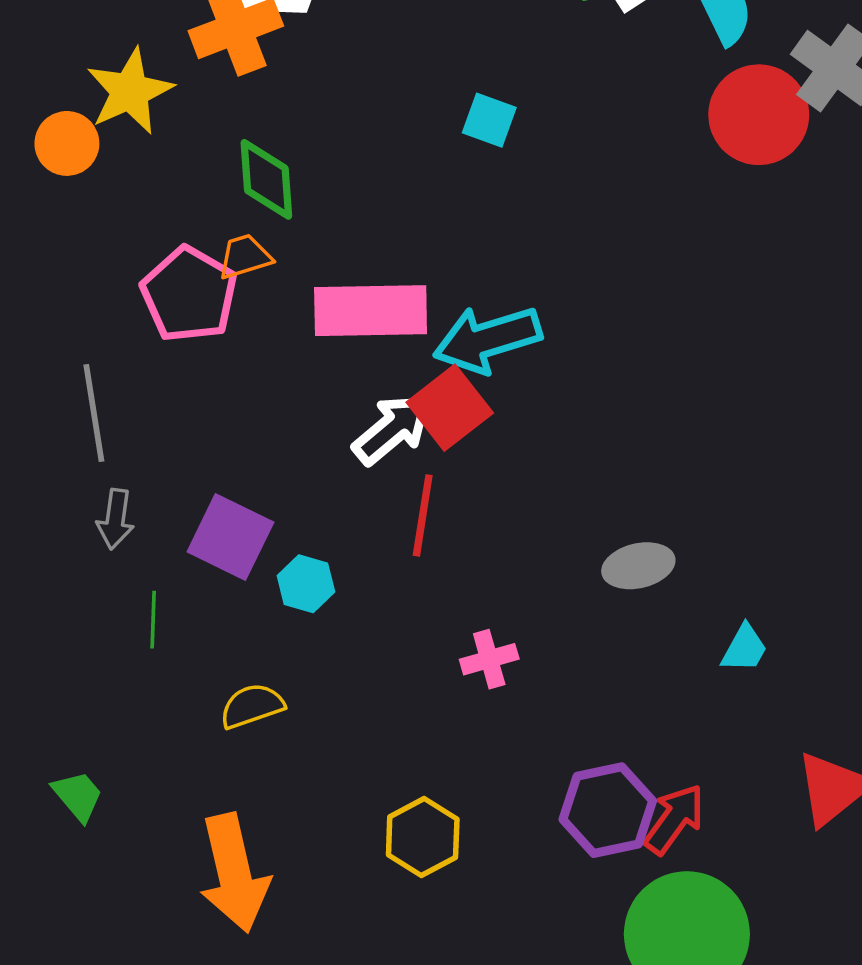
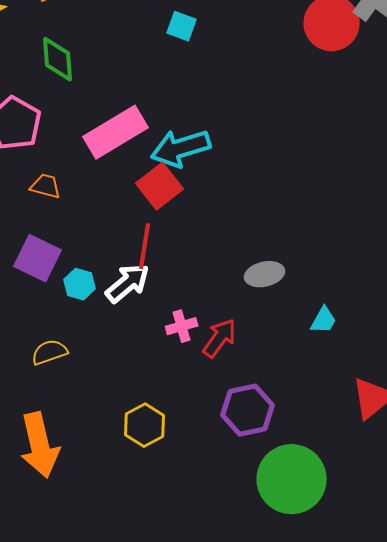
orange trapezoid: (245, 257) -> (46, 186), moved, turned 32
pink rectangle: (371, 311) -> (116, 132), turned -30
white arrow: (392, 429) -> (128, 283), moved
red arrow: (674, 819) -> (220, 338), moved

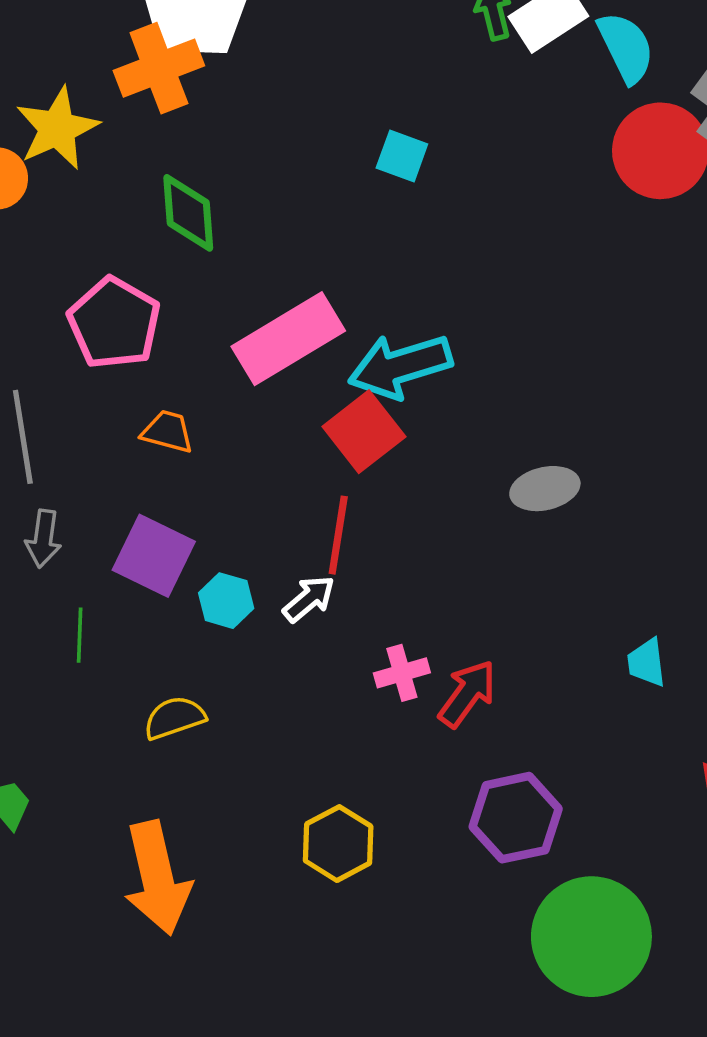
gray ellipse: (265, 274) -> (545, 489), moved
white arrow: (128, 283) -> (309, 599), size x0.7
cyan trapezoid: (324, 320) -> (647, 663), turned 144

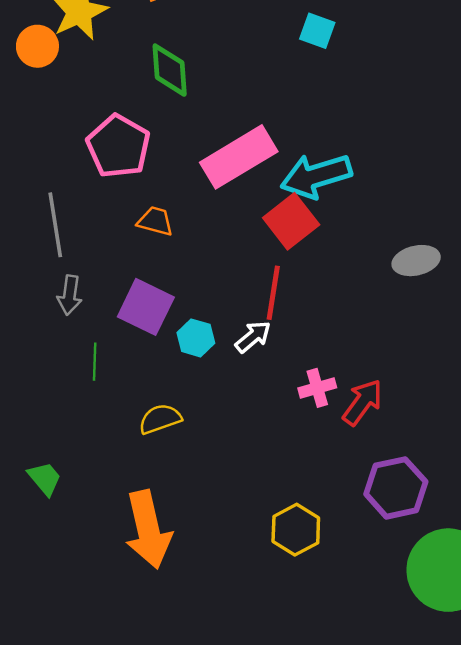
yellow hexagon: (338, 844) -> (296, 530), moved

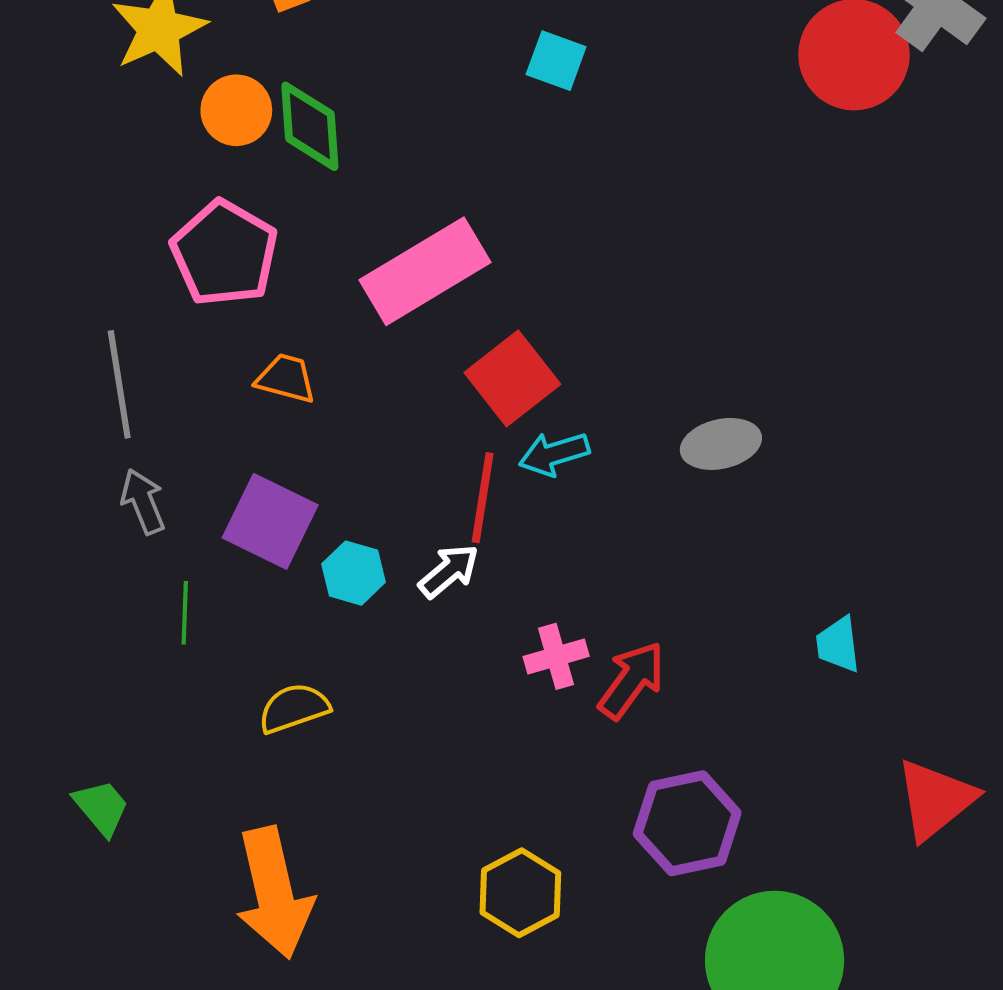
orange circle: (37, 46) -> (236, 110), moved
cyan arrow: (316, 176) -> (554, 454), moved, size x0.6
gray arrow: (70, 295) -> (143, 502), turned 150

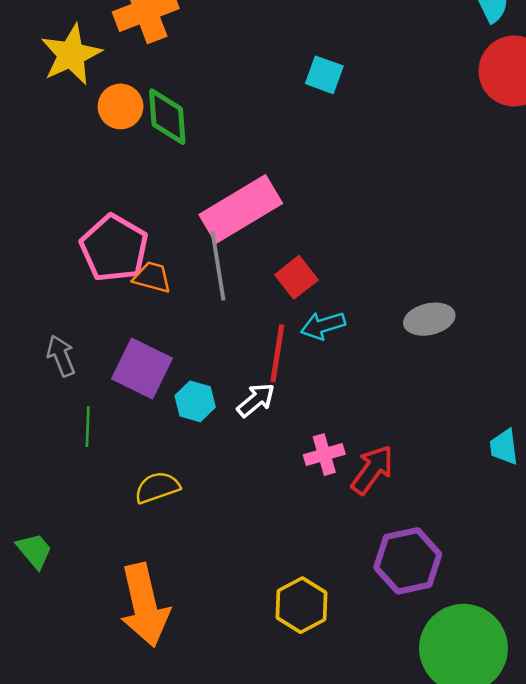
pink pentagon: (224, 253) -> (114, 248), moved
red square: (512, 378) -> (296, 277), size x0.7
gray line: (119, 384) -> (218, 266), moved

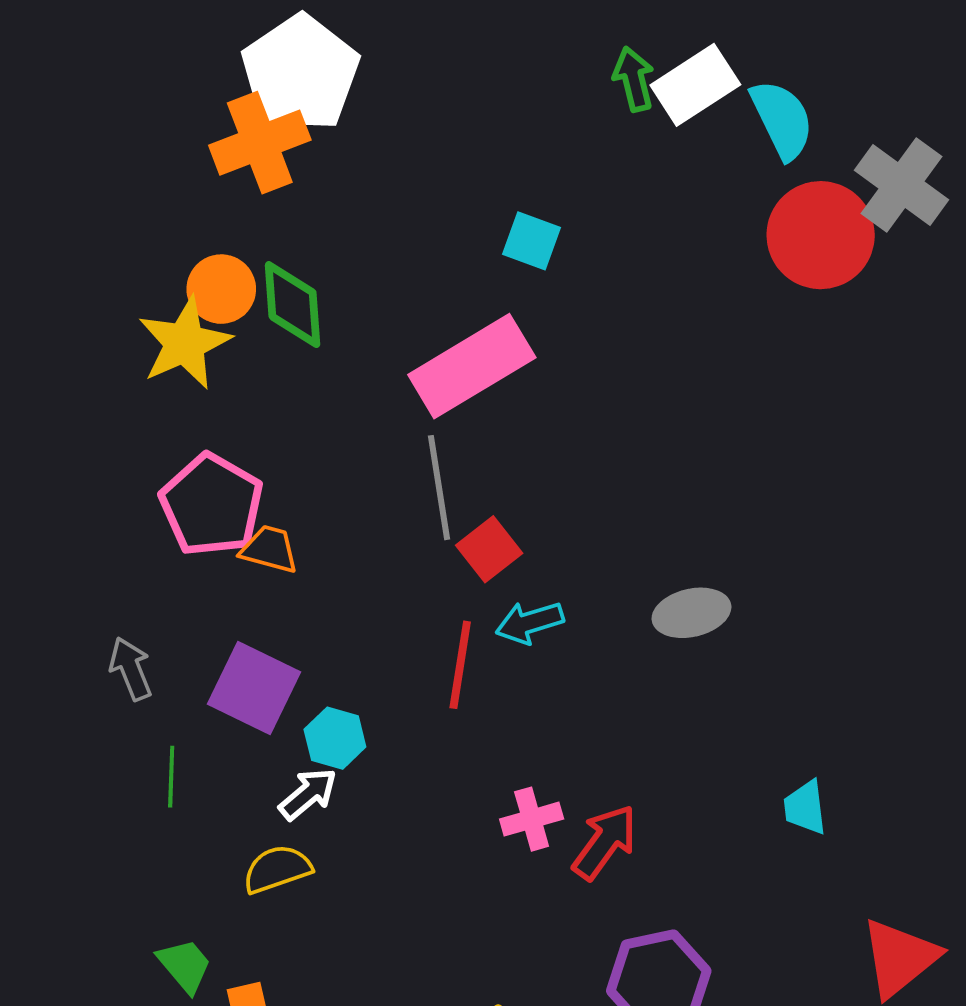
yellow star: (71, 55) -> (185, 343), moved
pink rectangle: (241, 209) -> (472, 366), moved
gray line: (218, 266) -> (439, 488), moved
white arrow: (256, 400) -> (308, 794), moved
green trapezoid: (34, 551) -> (185, 965), moved

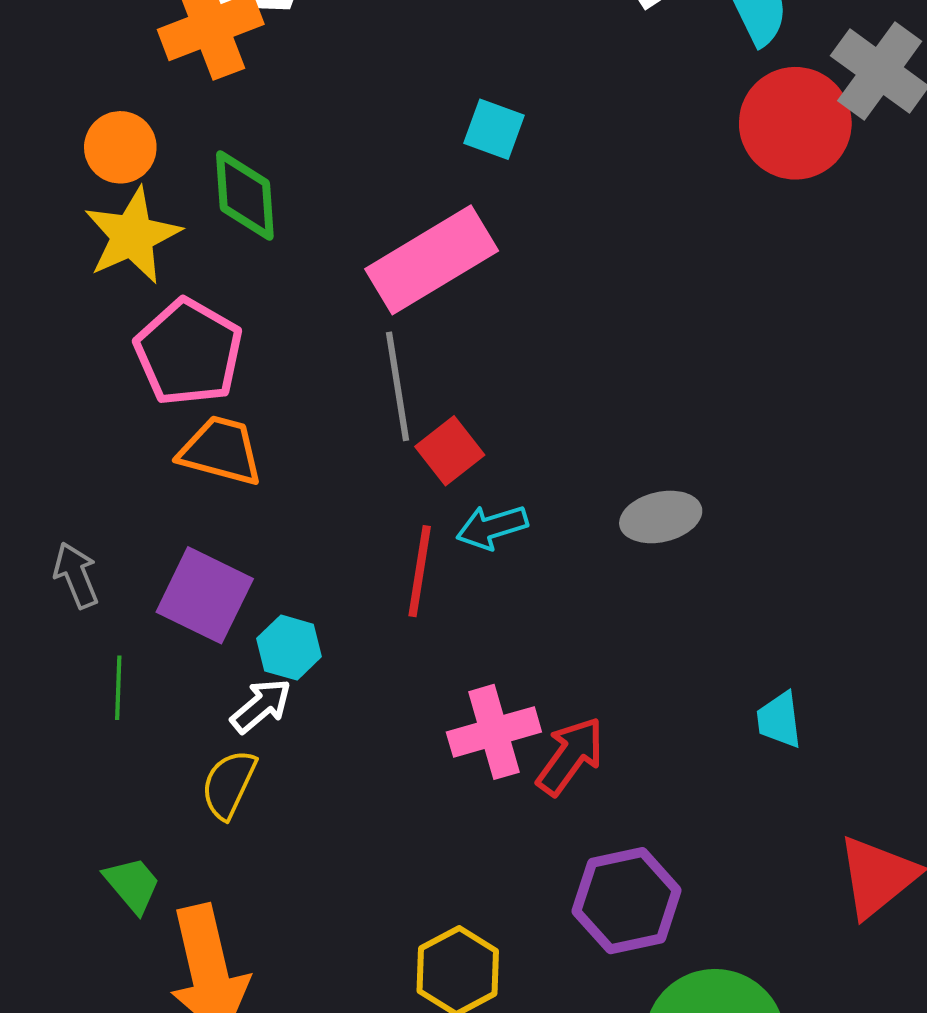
orange circle: (221, 289) -> (120, 147), moved
pink pentagon: (212, 505) -> (189, 352), moved
orange trapezoid: (269, 549) -> (221, 451), size x1.4
pink cross: (532, 819) -> (494, 732), size x1.4
yellow semicircle: (277, 869) -> (229, 784), turned -46

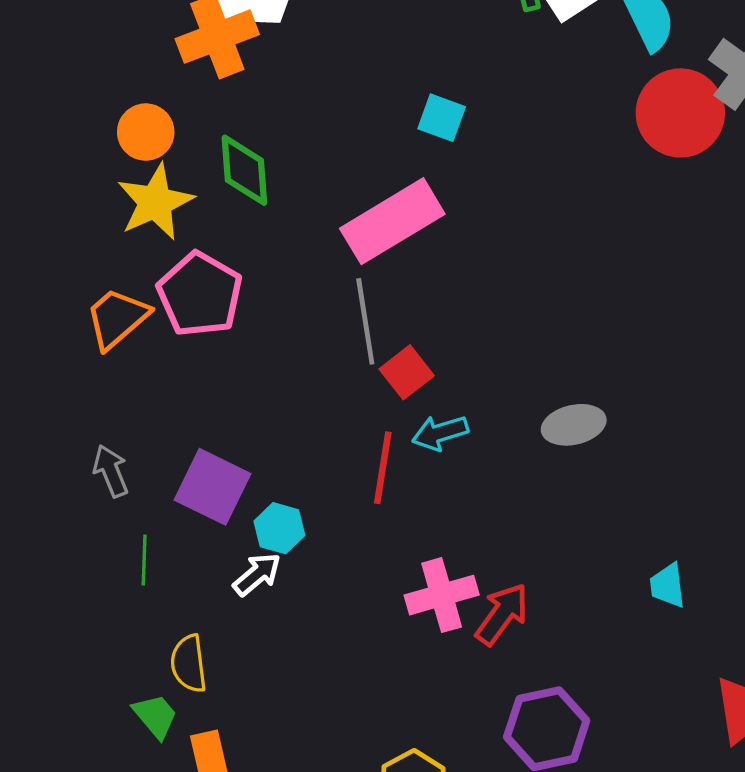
orange trapezoid: (221, 451) -> (117, 318), moved, turned -56
yellow semicircle: (229, 784) -> (189, 663), moved, turned -32

